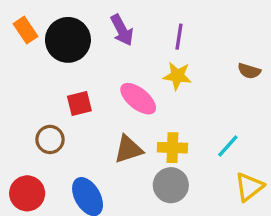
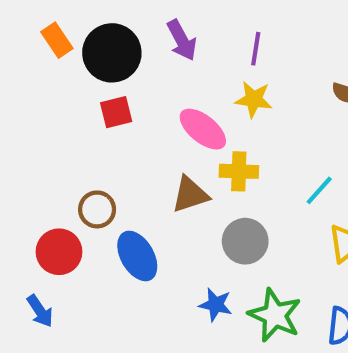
red square: (79, 104) -> (116, 112), moved
brown circle: (50, 139) -> (97, 209), moved
yellow cross: (172, 148) -> (239, 171), moved

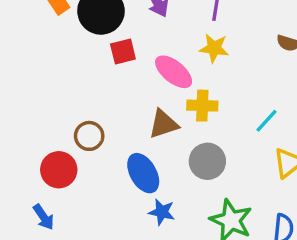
red square: (116, 112) -> (123, 52), moved
blue ellipse: (137, 256) -> (143, 173), moved
blue star: (216, 305) -> (162, 212), moved

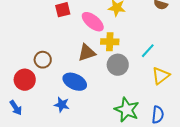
gray circle: (207, 161) -> (118, 65), moved
blue ellipse: (143, 173) -> (75, 82), turned -35
blue star: (162, 212) -> (62, 105), moved

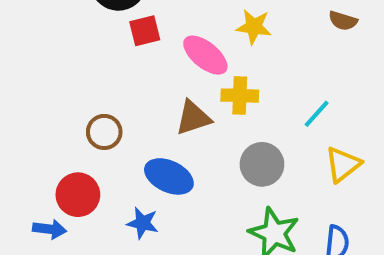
gray circle: (118, 65) -> (262, 164), moved
red circle: (25, 80) -> (78, 195), moved
blue arrow: (16, 108) -> (50, 229), turned -49

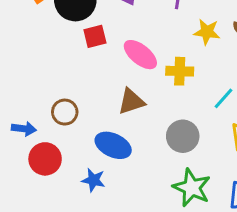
yellow star: (254, 27) -> (207, 32), moved
yellow cross: (240, 96) -> (180, 71), moved
blue arrow: (50, 229) -> (24, 129), moved

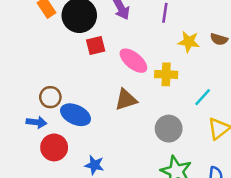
brown circle: (65, 112) -> (50, 97), moved
blue ellipse: (113, 145) -> (76, 115), moved

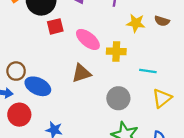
cyan line: (203, 97) -> (148, 71), turned 56

